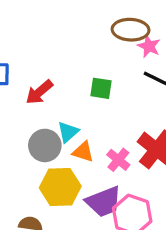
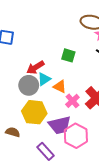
red arrow: (39, 92) -> (35, 67), moved
orange triangle: (83, 152) -> (60, 87), moved

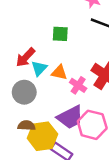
gray circle: (29, 85) -> (24, 92), moved
yellow hexagon: (34, 112) -> (42, 136), moved
brown semicircle: (13, 132) -> (26, 125), moved

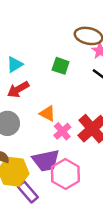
green square: (60, 34) -> (61, 66), moved
cyan triangle: (39, 68) -> (15, 64), moved

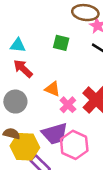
cyan triangle: (15, 64) -> (18, 45), turned 42
red arrow: (18, 89) -> (23, 69), turned 78

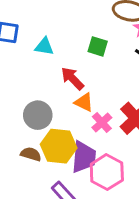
red arrow: (23, 69) -> (72, 78), moved
purple trapezoid: (55, 134) -> (84, 157), turned -72
yellow hexagon: (25, 147) -> (59, 146), moved

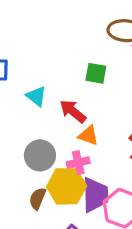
cyan triangle: (44, 46) -> (36, 96), moved, turned 36
pink cross: (102, 123) -> (78, 163), moved, turned 36
brown semicircle: (31, 154) -> (38, 199), turned -78

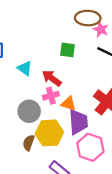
orange triangle: (88, 136) -> (69, 103), moved
pink cross: (78, 163) -> (51, 96), moved
purple trapezoid: (95, 195) -> (78, 122), moved

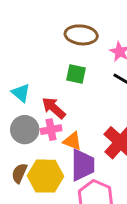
brown ellipse: (88, 18) -> (81, 35), moved
gray circle: (29, 111) -> (25, 130), moved
brown semicircle: (29, 143) -> (19, 173), moved

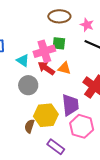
pink cross: (51, 130) -> (44, 51), moved, size x1.5
orange triangle: (72, 141) -> (64, 68), moved
brown semicircle: (19, 173) -> (30, 126), moved

